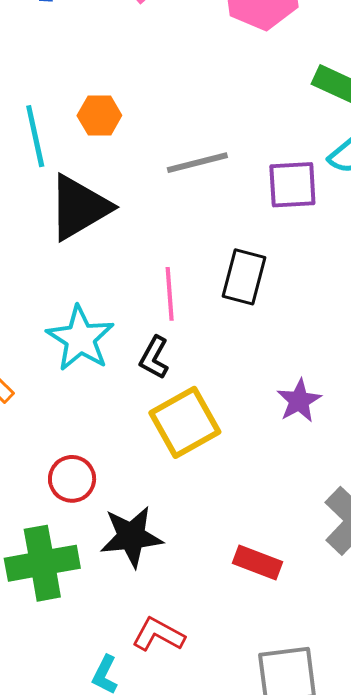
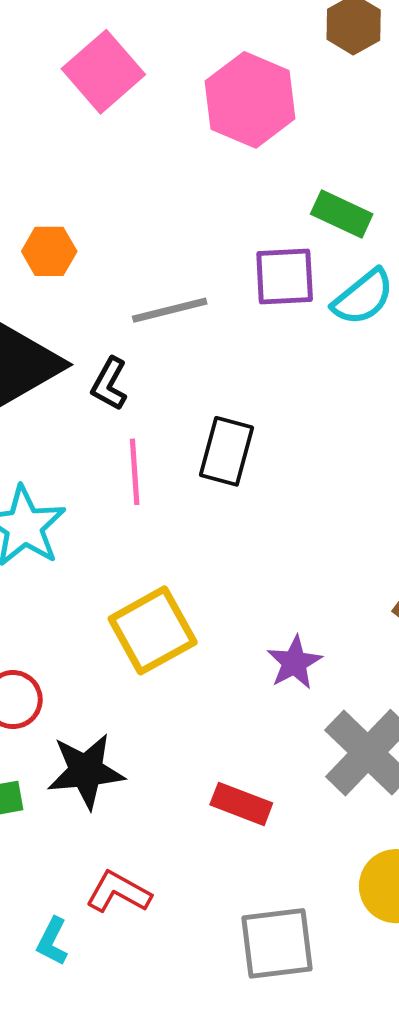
purple square: (292, 185) -> (285, 276), moved
black L-shape: (154, 358) -> (109, 384), moved
purple star: (299, 401) -> (294, 663), moved

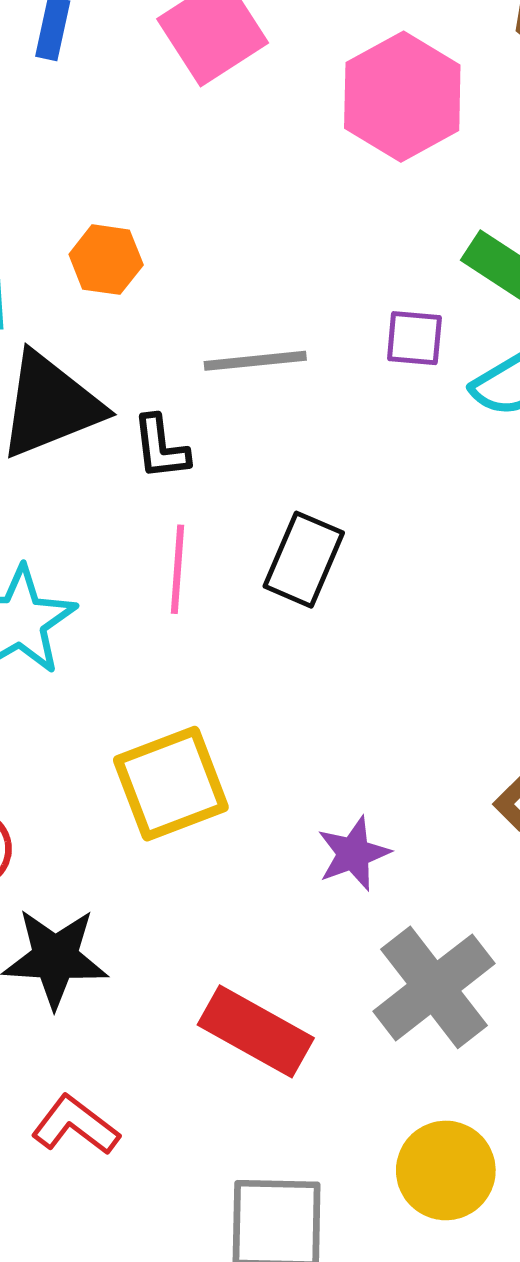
purple square: (285, 276) -> (414, 338), size x0.7
black L-shape: (109, 384) -> (161, 447), turned -44
red rectangle: (241, 804) -> (256, 1031), size x1.4

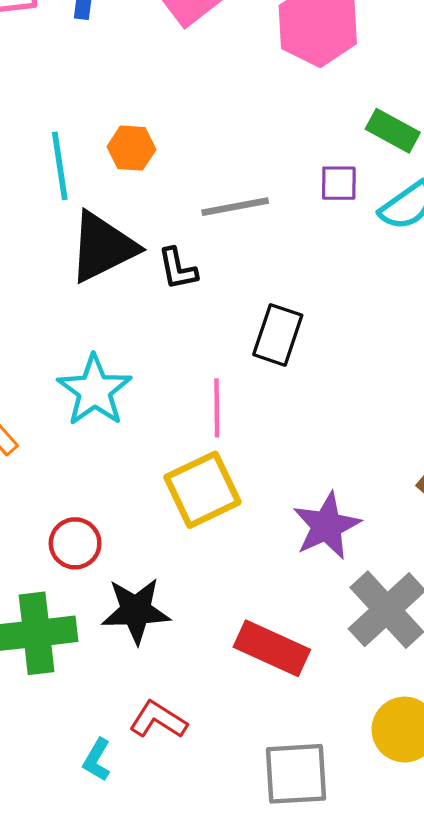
pink line: (178, 569) -> (217, 408), moved
purple star: (353, 854) -> (327, 526), size x1.4

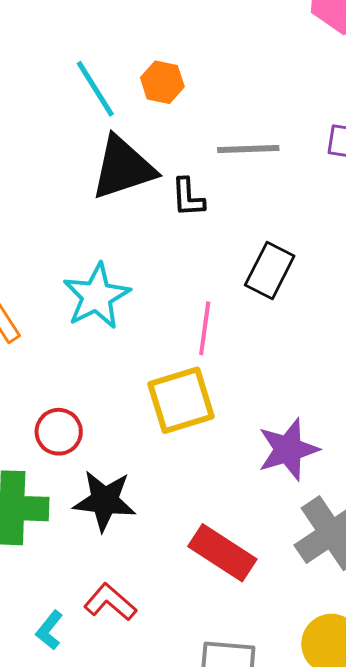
cyan line: (60, 166) -> (95, 89), turned -32

